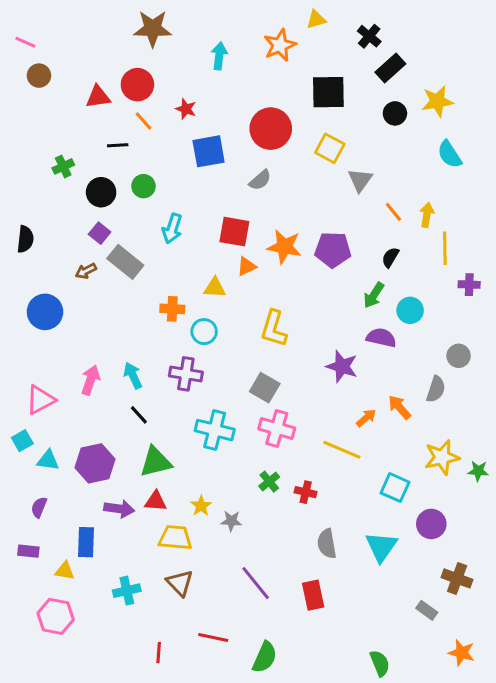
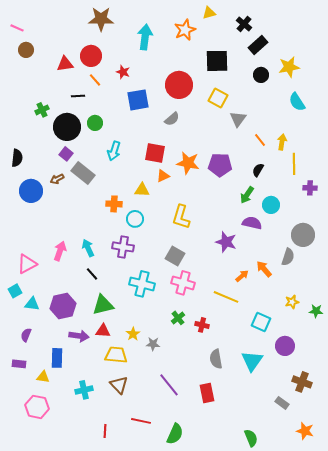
cyan arrow: (219, 56) -> (145, 37), size x1.4
black circle: (101, 192) -> (67, 127), size x1.4
blue circle: (45, 312) -> (31, 191), moved
gray circle: (459, 356) -> (303, 235), size x1.5
yellow star: (442, 457) -> (292, 302), size x0.6

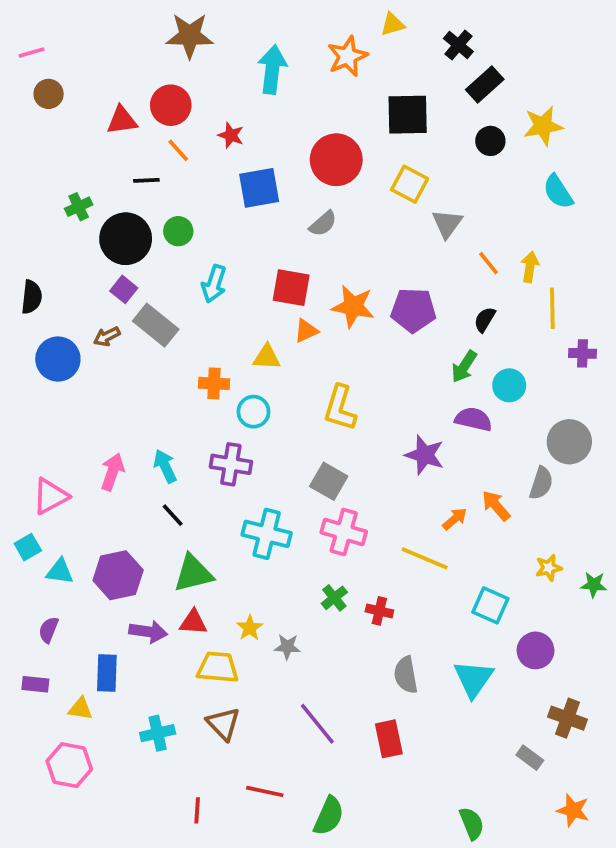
pink line: (17, 28) -> (32, 53), turned -40

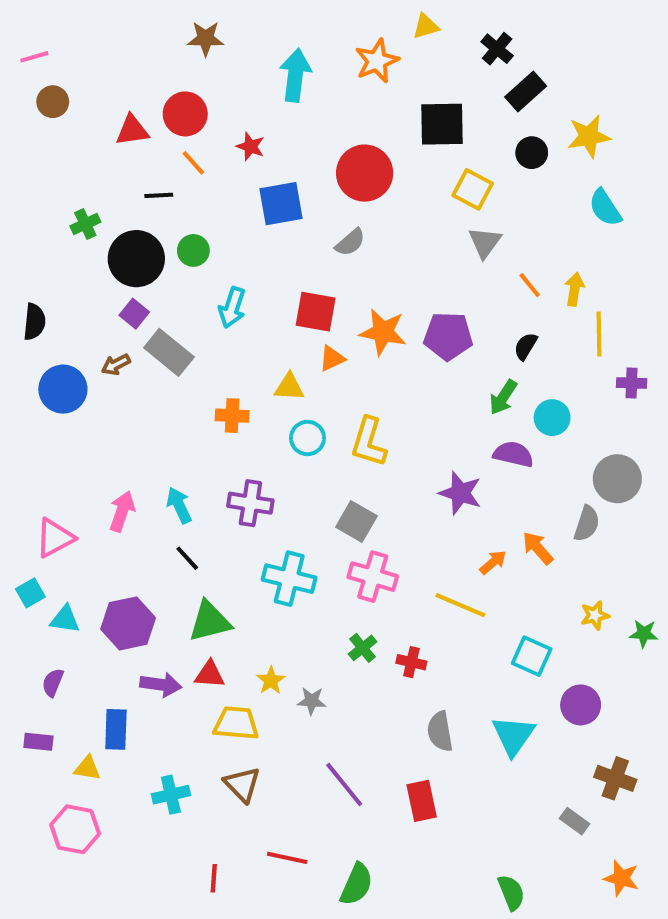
brown star: (190, 36) -> (206, 39), size x0.7
yellow square: (410, 184) -> (473, 189), moved
cyan circle: (253, 412) -> (308, 438), moved

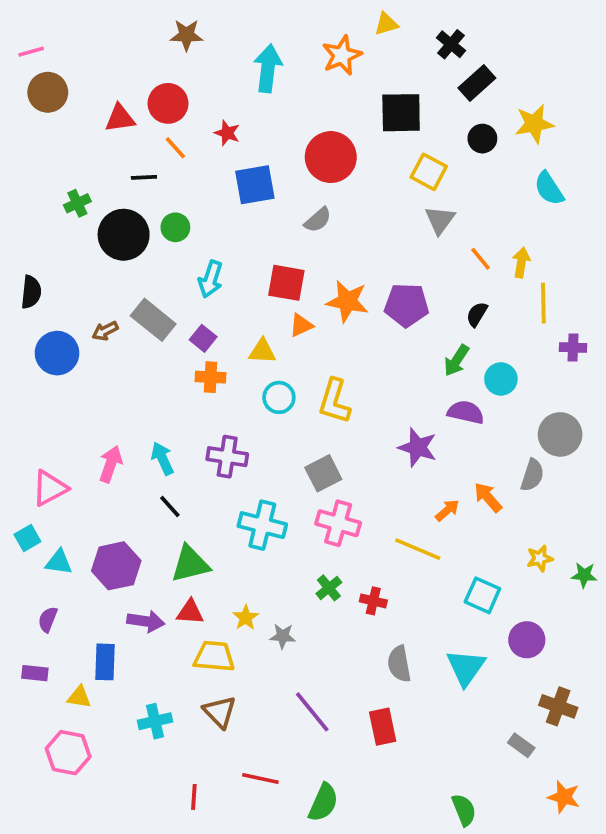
brown circle: (53, 102) -> (48, 92), size x1.4
purple square: (134, 314) -> (203, 338), moved
gray square: (356, 522) -> (323, 473), turned 33

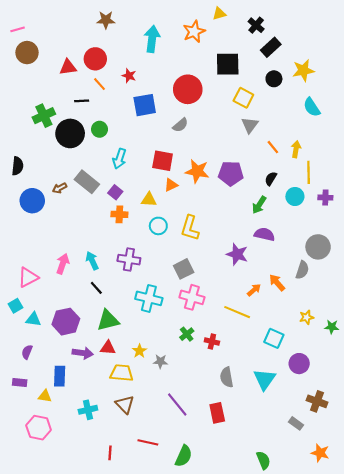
green cross: (77, 203) -> (44, 116), size x1.5
cyan circle: (501, 379) -> (295, 196), moved

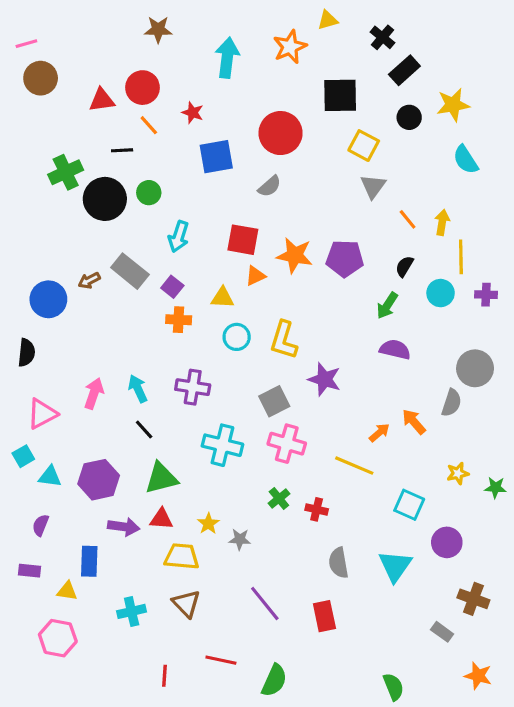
black semicircle: (18, 166) -> (26, 353), moved
purple star: (237, 254) -> (324, 379), moved

